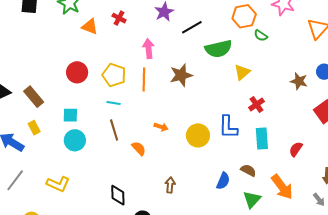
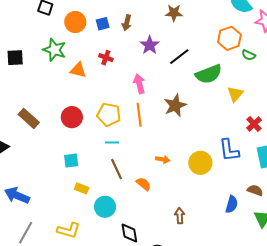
brown rectangle: (34, 97) -> (29, 118), moved
yellow rectangle: (34, 128) -> (82, 188), moved, turned -32
cyan circle: (75, 140) -> (105, 207), moved

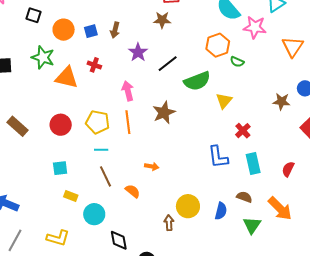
orange triangle: (78, 70) -> (67, 78), size x1.4
yellow circle: (200, 163) -> (188, 206), moved

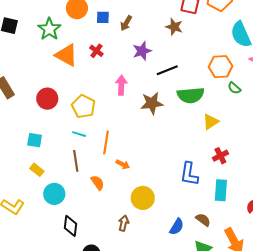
brown star: (164, 112) -> (152, 103), moved
orange line: (128, 122) -> (106, 142), moved
yellow circle: (188, 206) -> (143, 198), moved

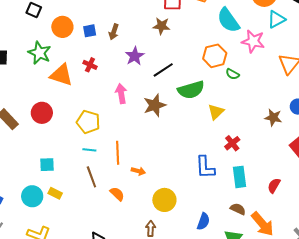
red circle: (47, 99) -> (42, 113), moved
cyan circle: (54, 194) -> (32, 196), moved
brown semicircle: (203, 220) -> (238, 209), moved

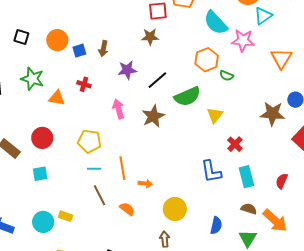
orange circle: (62, 27) -> (57, 40), moved
purple star: (135, 56) -> (127, 70), turned 30
orange triangle: (61, 75) -> (57, 98), size x0.7
brown star: (273, 118) -> (272, 114), size x1.4
cyan square: (47, 165) -> (40, 174), moved

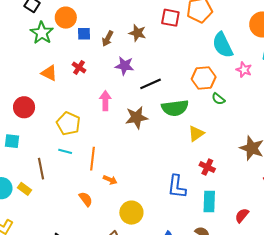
brown star: (150, 37) -> (137, 33), moved
pink star: (243, 40) -> (244, 70), size x0.7
green star: (32, 79) -> (42, 33), moved
red cross: (235, 144) -> (207, 167), turned -35
brown line: (100, 195) -> (41, 169), moved

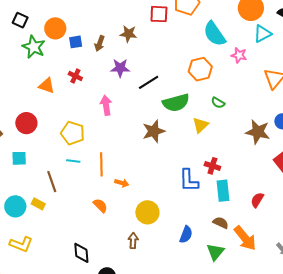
green semicircle: (218, 99) -> (218, 103), moved
brown star: (137, 117) -> (154, 131), moved
red cross: (207, 167) -> (212, 166), moved

